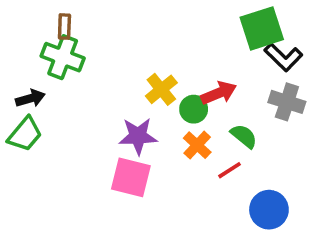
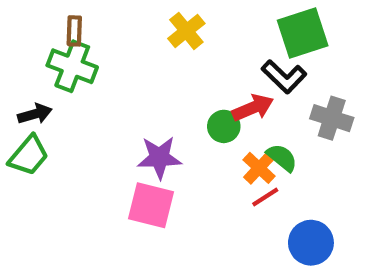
black L-shape: (283, 57) -> (284, 77), moved
yellow cross: (161, 89) -> (186, 31), moved
orange cross: (197, 145) -> (259, 168), moved

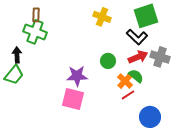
yellow cross: (186, 31) -> (102, 17), moved, turned -30
red arrow: (253, 108) -> (138, 57), moved
black arrow: (35, 114) -> (17, 55), turned -77

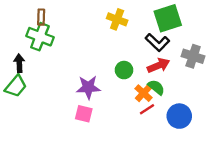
gray cross: (160, 57) -> (193, 56), moved
pink square: (73, 99) -> (84, 114), size x0.7
blue circle: (150, 117) -> (179, 116), moved

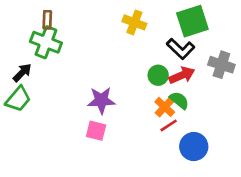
black arrow: (19, 63) -> (22, 73), turned 48
green circle: (124, 70) -> (158, 75), moved
blue circle: (179, 116) -> (194, 147), moved

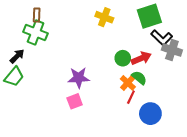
black L-shape: (181, 49) -> (162, 38), moved
red line: (169, 125) -> (131, 97), turned -32
pink square: (96, 131) -> (75, 101), turned -35

